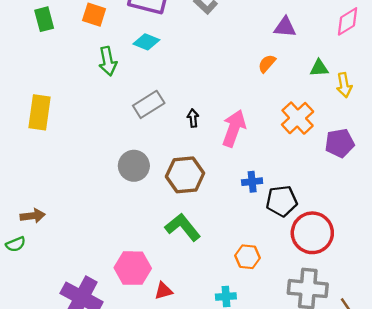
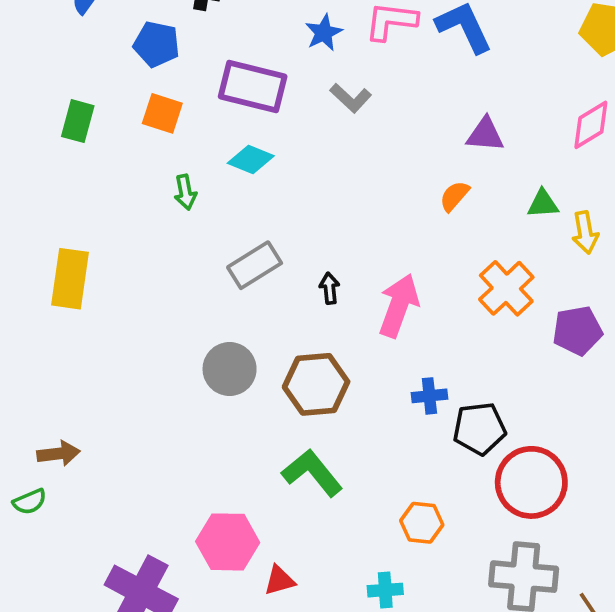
green rectangle: (44, 19) -> (78, 121), turned 30
green arrow: (108, 61) -> (185, 192), size x0.7

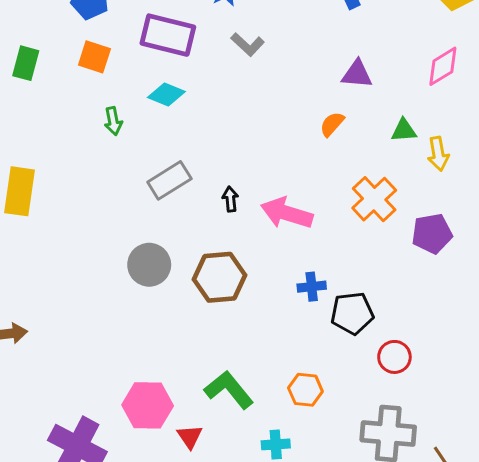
pink arrow: (399, 306) -> (287, 213), turned -93
green L-shape: (312, 473) -> (229, 390), moved
red circle: (531, 482) -> (394, 357), size x0.6
red triangle: (280, 580) -> (190, 437), turned -48

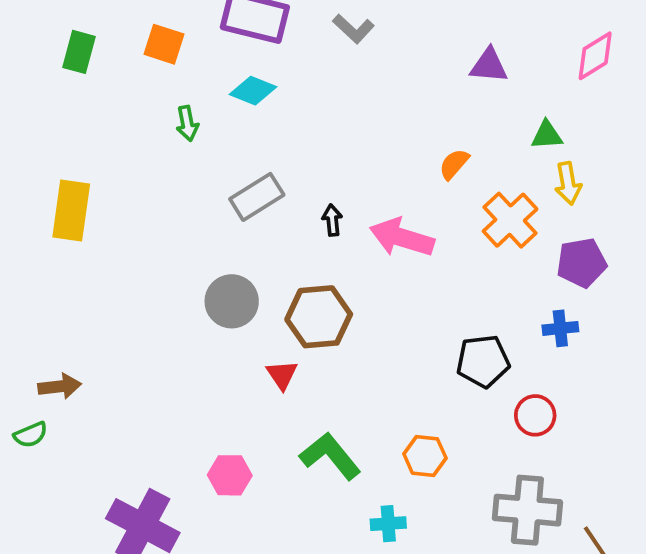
orange semicircle: (332, 124) -> (454, 164), moved
yellow arrow: (438, 154) -> (568, 183), moved
blue cross: (312, 287) -> (560, 328), moved
pink hexagon: (148, 405) -> (230, 475), size x0.7
red triangle: (190, 437) -> (282, 375), moved

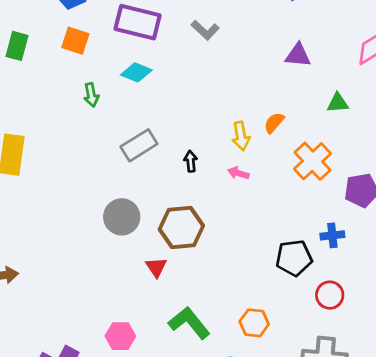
yellow arrow: (568, 183) -> (241, 136), moved
pink arrow: (402, 238) -> (238, 173), size x0.5
blue cross: (560, 328) -> (332, 235), moved

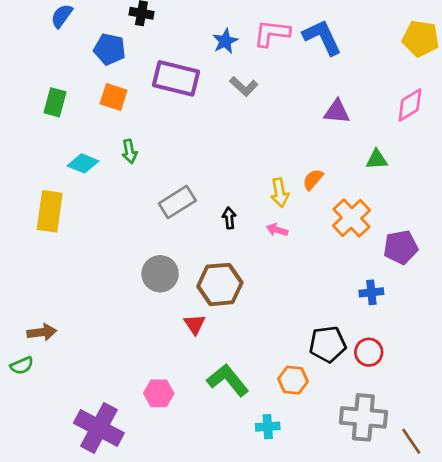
cyan diamond: (136, 72) -> (83, 163), moved
black pentagon: (294, 258) -> (328, 344), moved

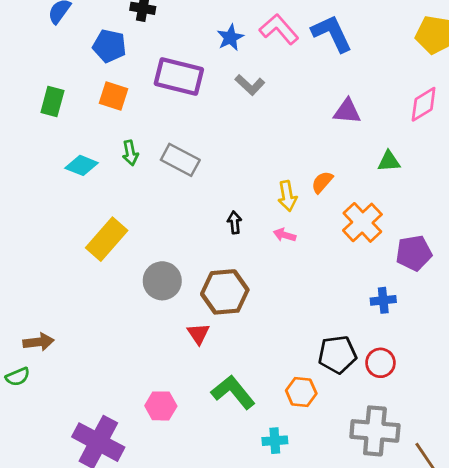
pink L-shape: (272, 33) -> (279, 29), turned 42
gray rectangle: (177, 202) -> (180, 160), moved, turned 60
yellow rectangle: (50, 211) -> (107, 239), moved, turned 33

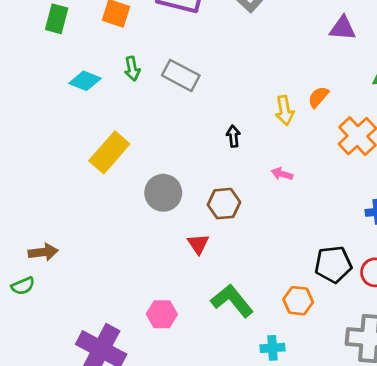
pink arrow: (285, 235) -> (282, 174), moved
brown hexagon: (225, 292) -> (224, 204), size x0.7

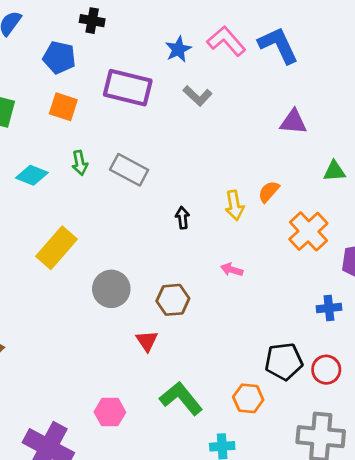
black arrow: (233, 136) -> (182, 218), moved

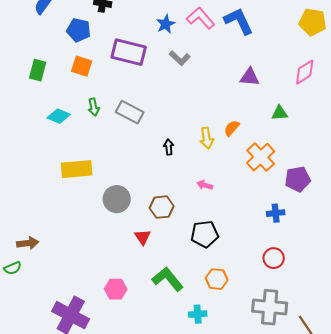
yellow rectangle: (57, 248) -> (77, 169), turned 44
black pentagon: (284, 361) -> (205, 234), moved

